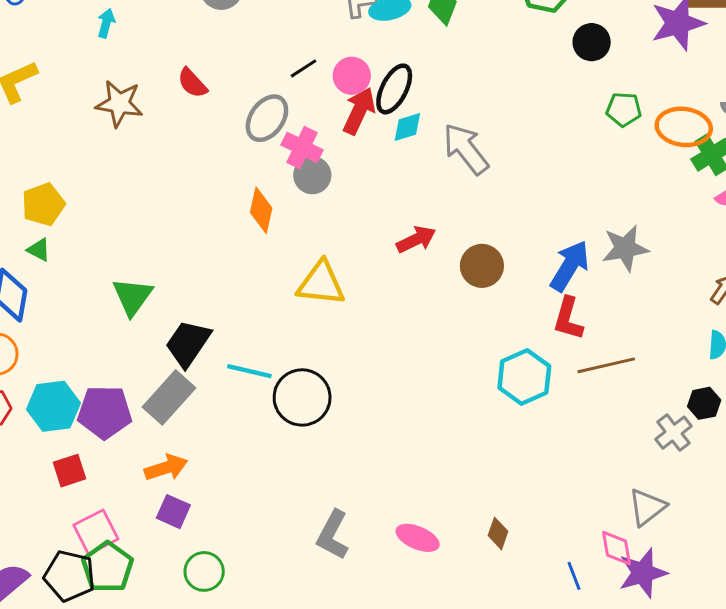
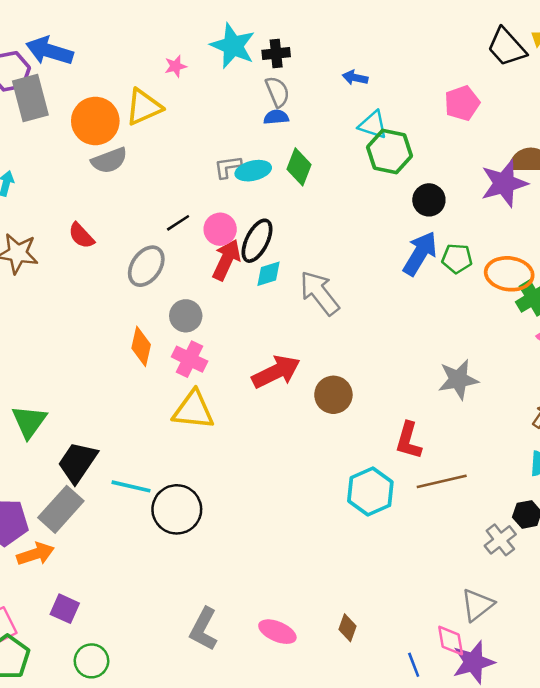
pink cross: (302, 147) -> (190, 359), moved
red arrow: (416, 240) -> (276, 372), size x1.4
blue arrow: (570, 266) -> (420, 253), moved
orange arrow: (166, 468) -> (35, 554), moved

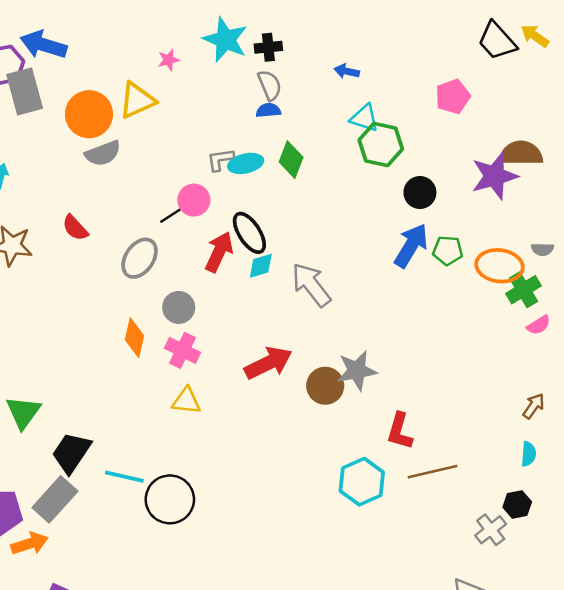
pink circle: (220, 229) -> (194, 200), moved
black ellipse: (257, 241) -> (249, 233), turned -60
gray star: (458, 379) -> (357, 371), moved
yellow triangle: (193, 410) -> (186, 401), size x0.7

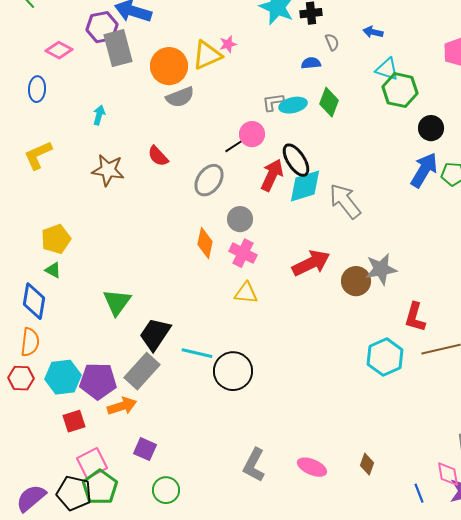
pink star: (169, 60) -> (228, 44), moved
gray semicircle: (270, 85) -> (332, 42), moved, size x0.7
cyan diamond: (261, 266) -> (305, 186), size x1.6

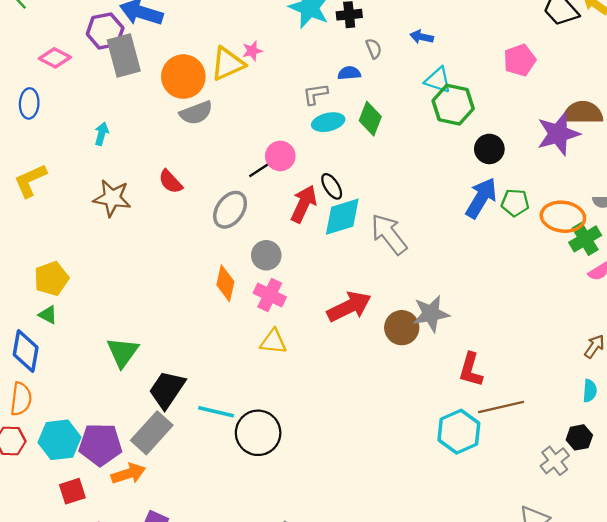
gray L-shape: (273, 102) -> (315, 94), moved
black ellipse: (296, 160) -> (332, 186), size x0.7
cyan hexagon: (385, 357) -> (459, 432), moved

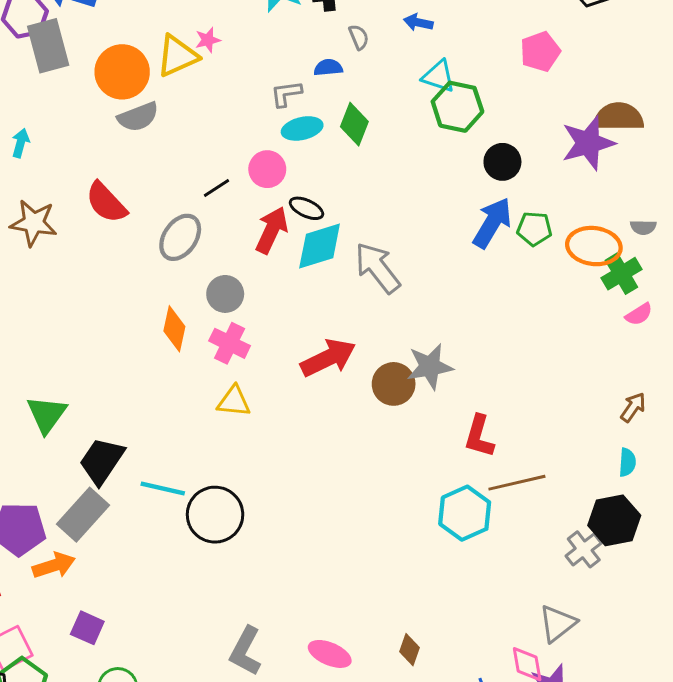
pink circle: (280, 156) -> (267, 169), moved
red semicircle: (170, 182) -> (106, 203), size x1.4
black ellipse: (332, 186) -> (306, 208), turned -32
black hexagon: (579, 437) -> (614, 520), size x1.6

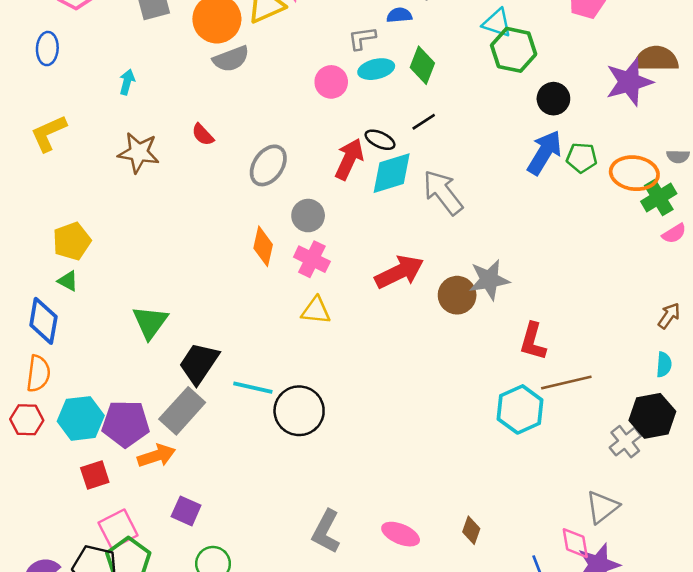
pink circle: (267, 169) -> (331, 82), moved
black line: (216, 188) -> (424, 122), moved
red semicircle: (106, 203) -> (203, 135), size x0.6

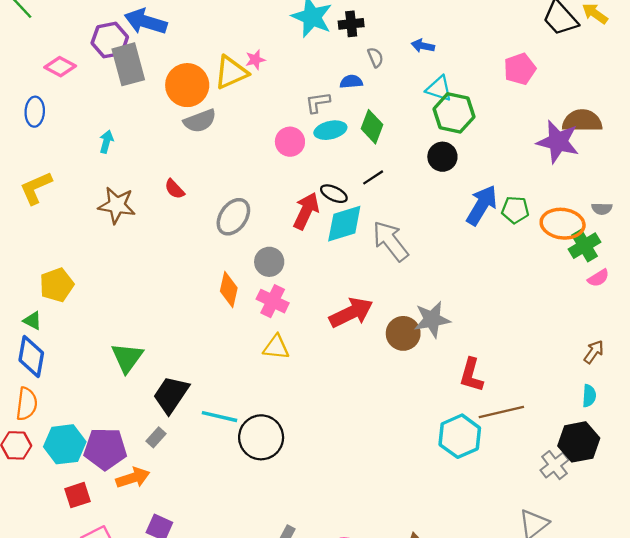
purple star: (629, 82) -> (558, 142), turned 30
black circle: (553, 99) -> (442, 157), moved
green triangle: (68, 281) -> (32, 321), moved
gray rectangle: (182, 411) -> (156, 437), size x0.5

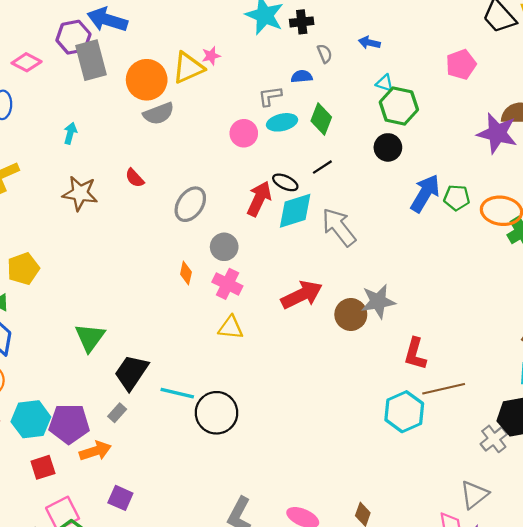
cyan triangle: (439, 89) -> (385, 83), size x0.7
orange diamond: (229, 290) -> (186, 273), size x0.7

